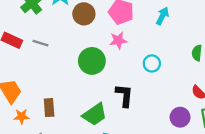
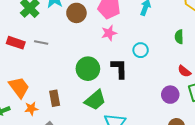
green circle: (92, 61) -> (88, 69), moved
black L-shape: (124, 95) -> (119, 68), moved

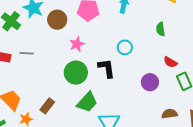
pink star: (109, 33) -> (77, 44), moved
purple circle: (170, 95) -> (150, 82), moved
brown rectangle: (55, 98) -> (47, 106), turned 56

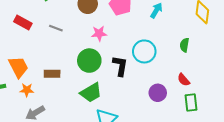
cyan circle: (125, 47) -> (144, 51), size x1.5
gray line: (27, 53) -> (56, 28), moved
brown rectangle: (47, 106) -> (52, 74), moved, turned 35

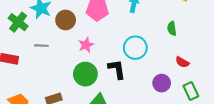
gray line: (56, 28) -> (41, 46), moved
green rectangle: (191, 103) -> (191, 91), moved

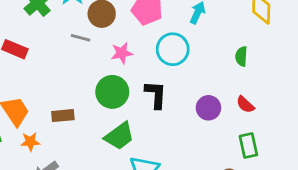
gray line: (41, 46) -> (80, 38), moved
cyan circle: (135, 48) -> (173, 49), moved
purple circle: (162, 83) -> (208, 108), moved

